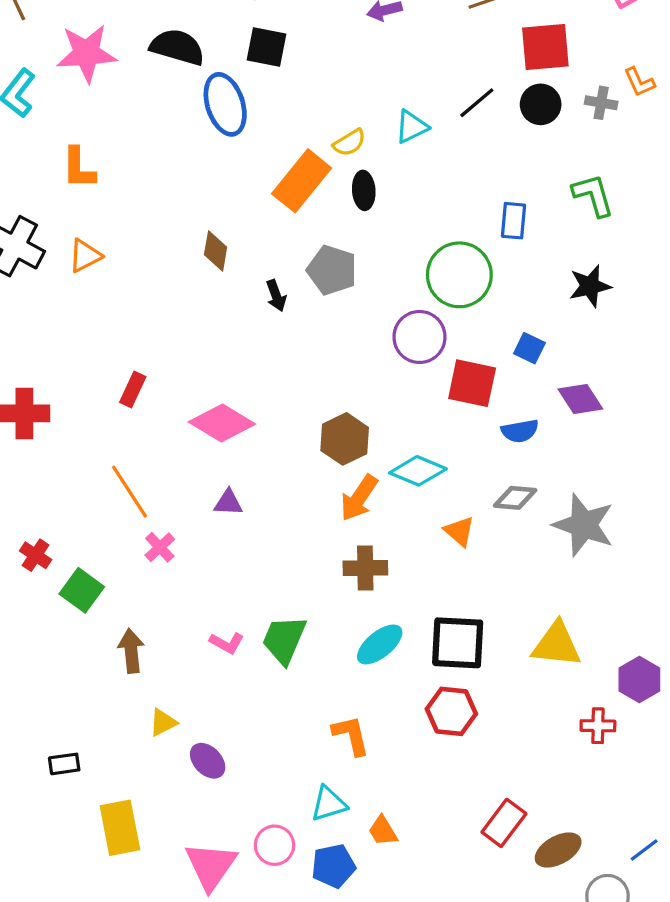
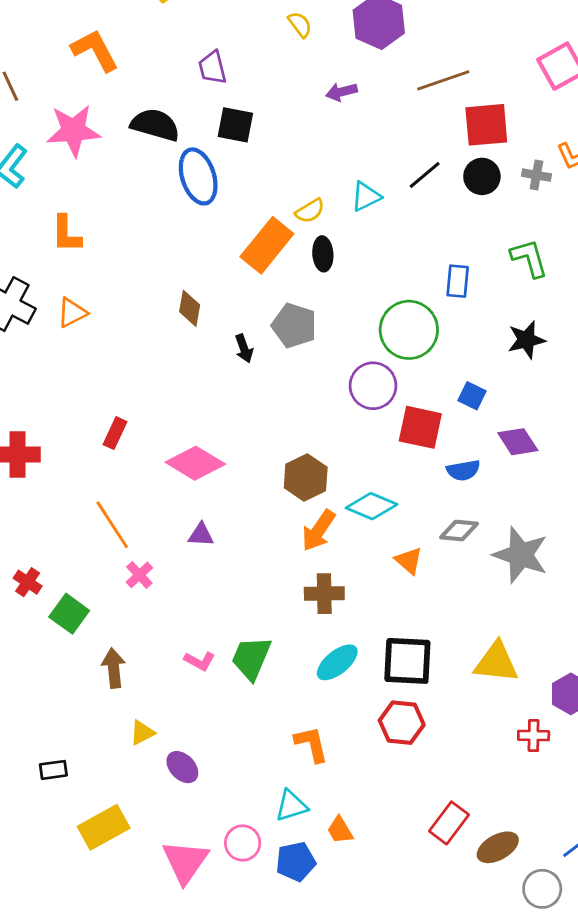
yellow rectangle: (120, 828) -> (104, 827), turned 72

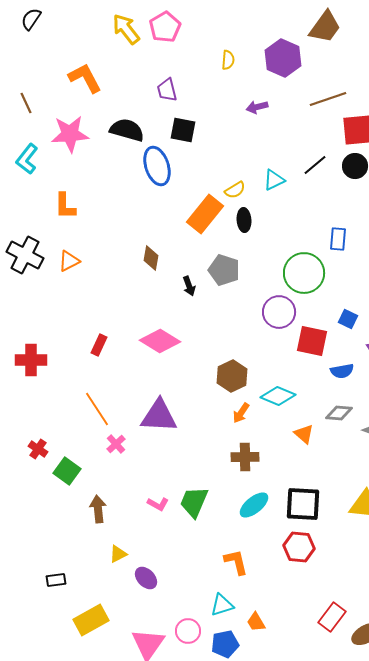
yellow semicircle: (300, 25) -> (228, 60), turned 42
pink diamond: (195, 463) -> (160, 341), moved
orange arrow: (319, 531) -> (241, 413), size x0.7
purple triangle: (201, 535) -> (159, 416), size x2.0

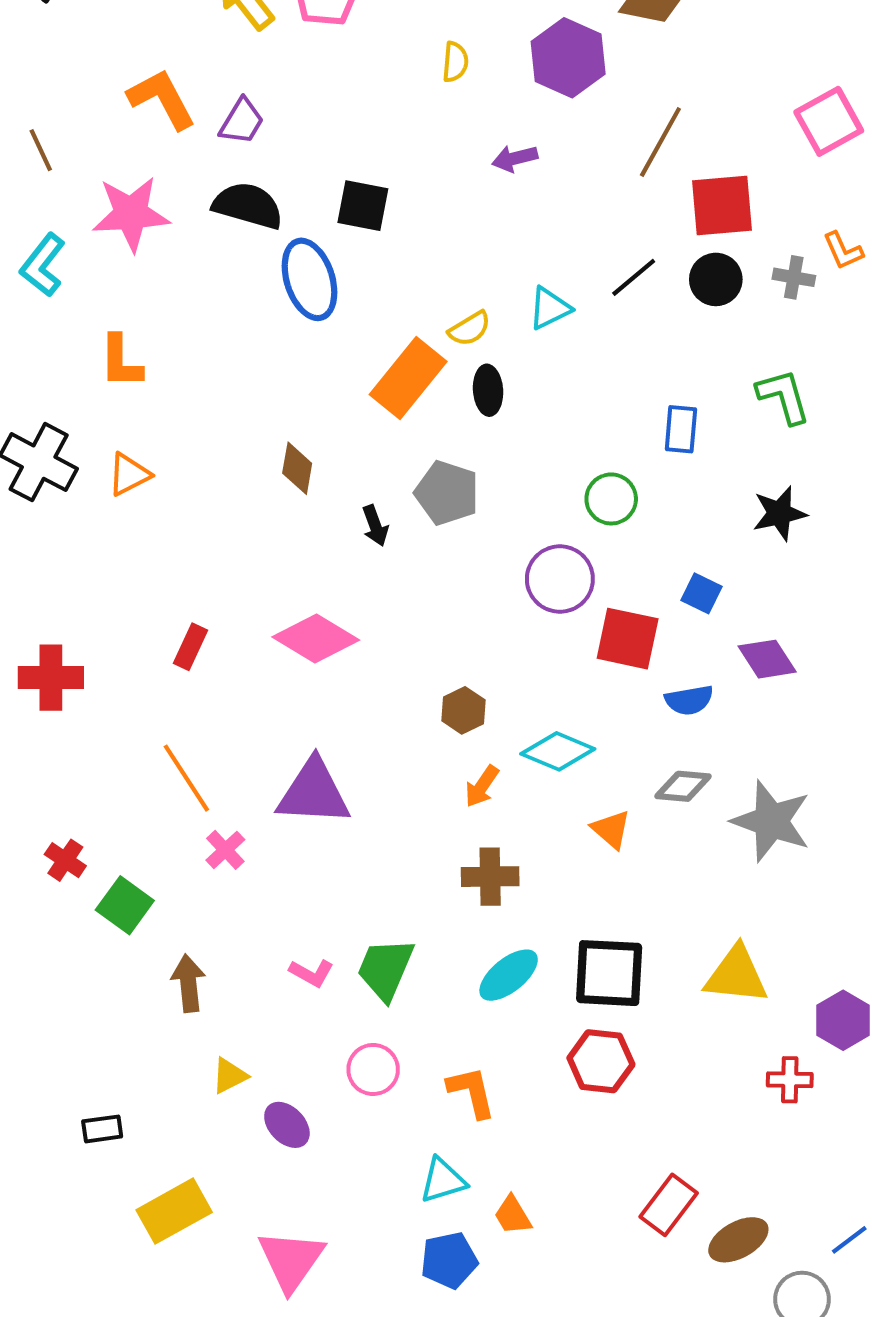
purple trapezoid: (167, 90) -> (242, 121), moved, turned -135
brown line: (328, 99) -> (660, 142), turned -42
green circle: (304, 273) -> (611, 499), size x0.6
brown hexagon: (232, 376) -> (463, 710), size x0.7
pink circle: (188, 631) -> (373, 1069), moved

